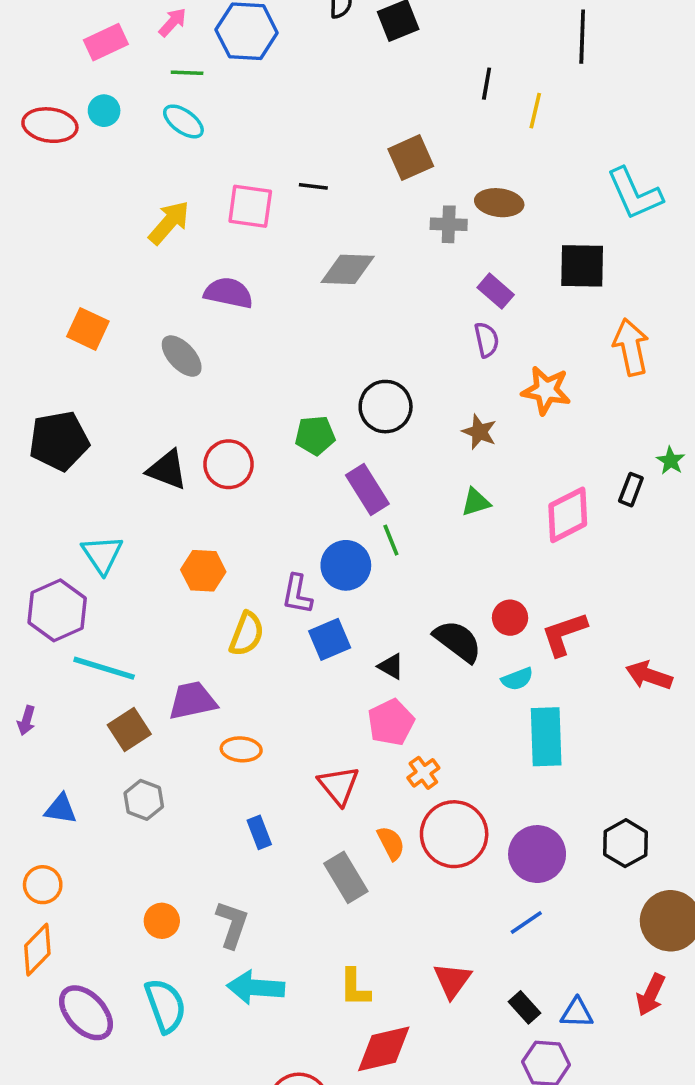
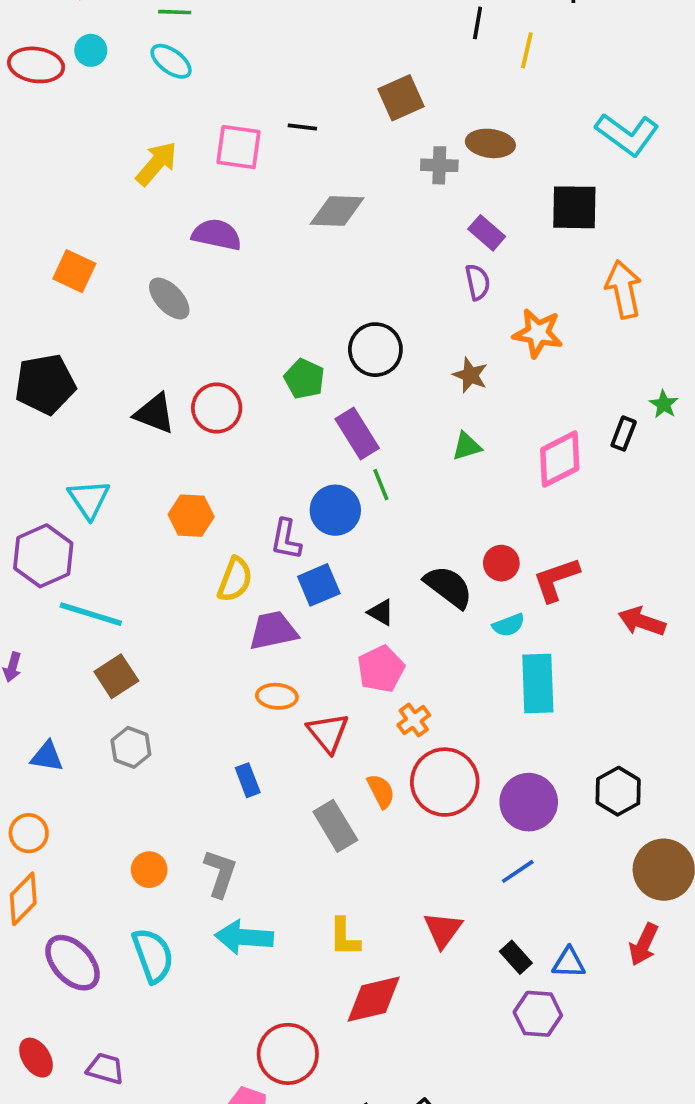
cyan L-shape: (635, 194) -> (627, 134), turned -30
green pentagon: (315, 435) -> (304, 379), turned 30
purple trapezoid: (192, 701) -> (273, 631), moved
orange ellipse: (241, 749) -> (277, 696), moved

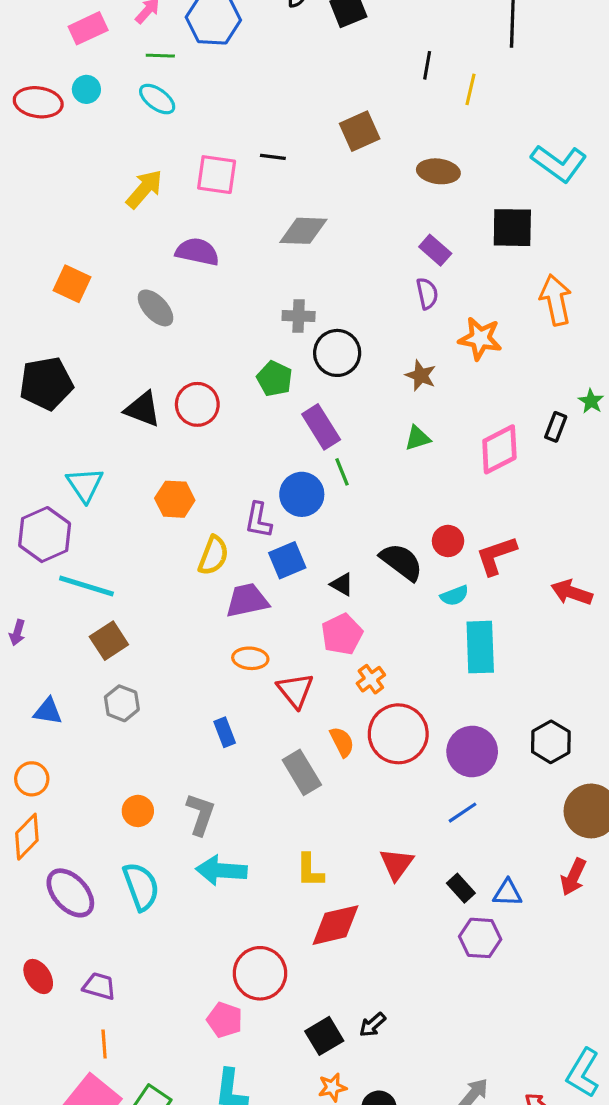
gray cross: (439, 165) -> (299, 316), moved

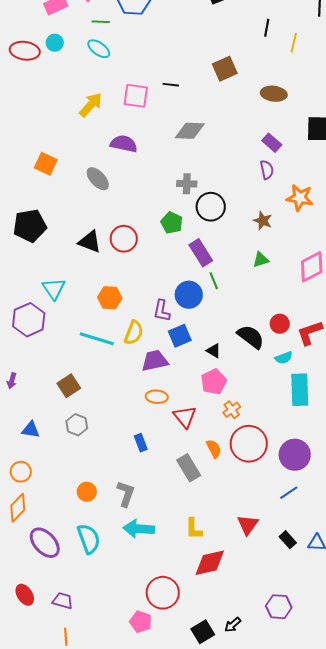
cyan line: (86, 586) -> (97, 339), moved
purple hexagon: (480, 938) -> (279, 607), moved

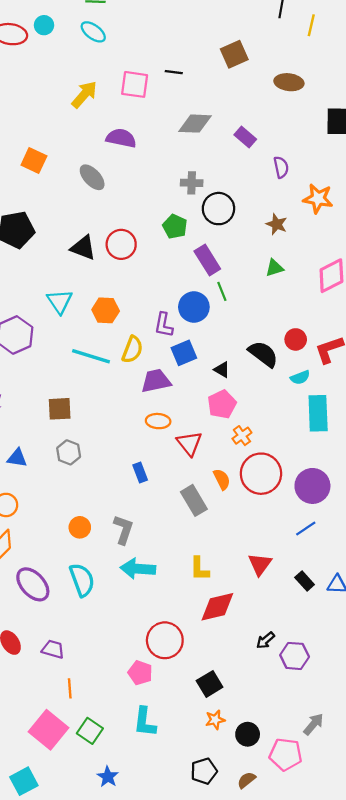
purple rectangle: (272, 143) -> (245, 137), moved
cyan triangle: (54, 289) -> (60, 301), moved
brown square: (69, 386) -> (60, 409), turned 30
black arrow: (233, 625) -> (265, 640), moved
orange line: (66, 637) -> (70, 688), moved

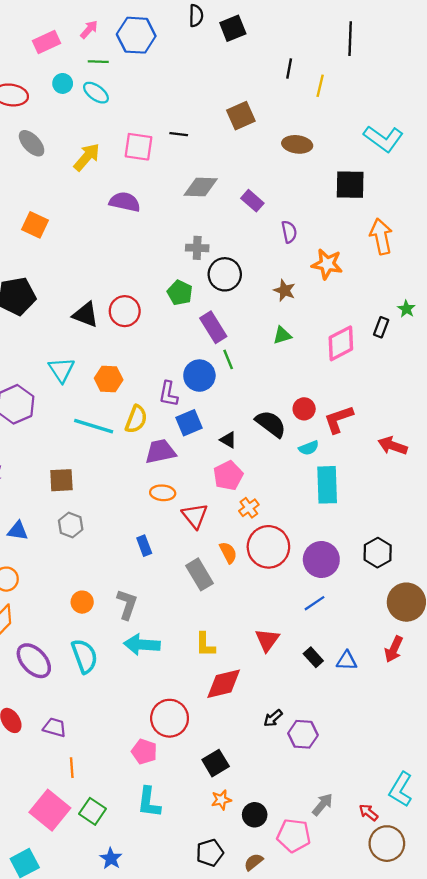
cyan circle: (44, 25) -> (63, 83), moved
gray ellipse: (92, 177) -> (32, 143), moved

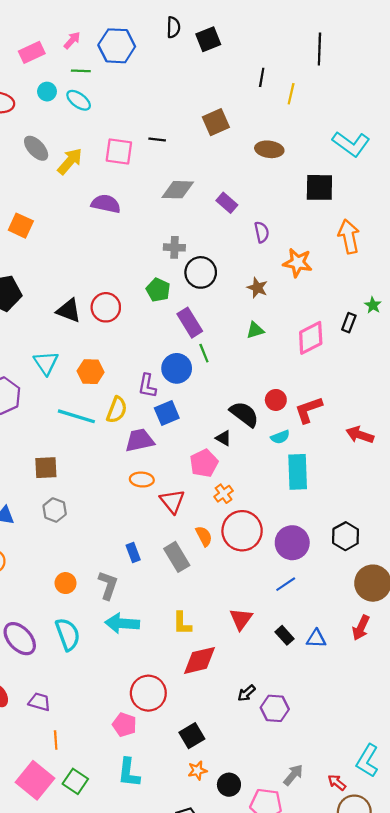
gray ellipse: (32, 143) -> (36, 148), moved
black triangle: (228, 440) -> (224, 438), moved
blue rectangle: (144, 546) -> (133, 553), moved

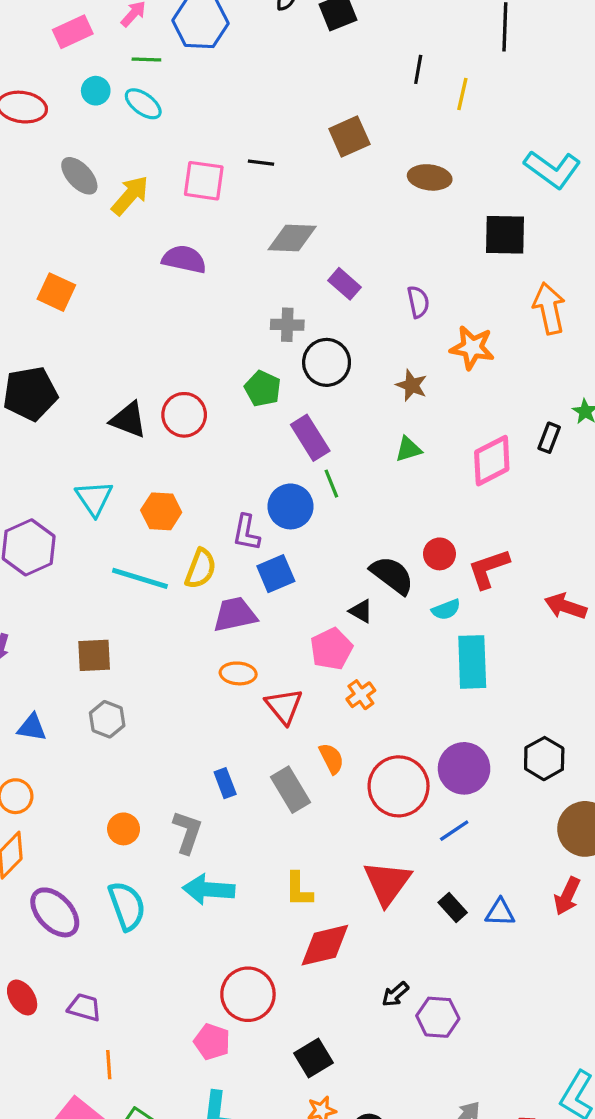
purple rectangle: (227, 203) -> (345, 284), moved
red circle: (242, 531) -> (399, 786), moved
red triangle: (241, 619) -> (387, 883), size x1.4

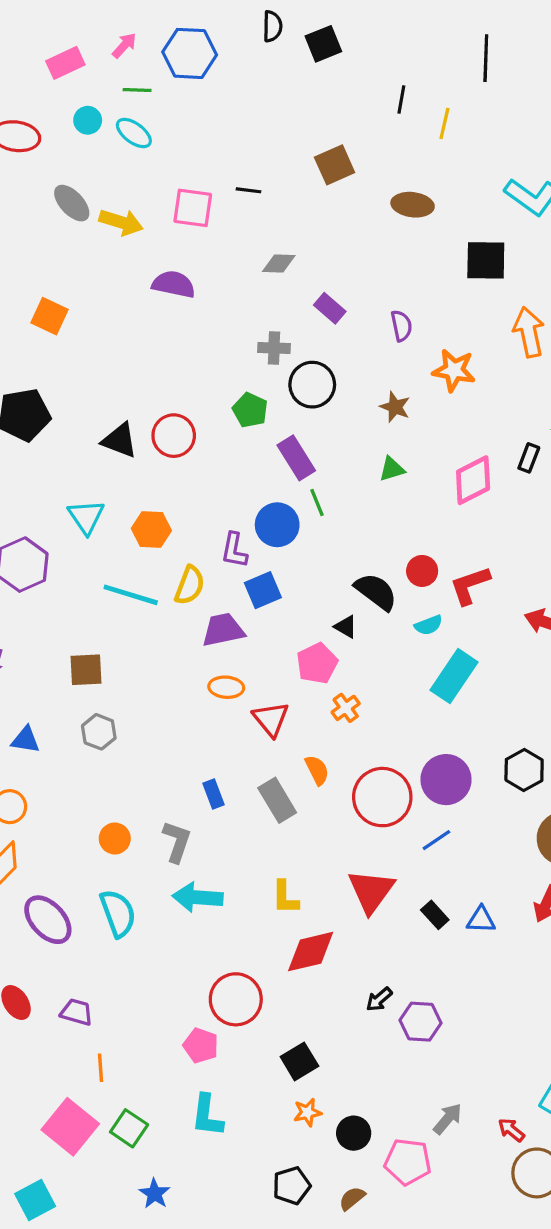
yellow arrow: (130, 195) -> (121, 222), turned 66
gray diamond: (292, 238) -> (279, 264), size x0.7
cyan rectangle: (472, 662) -> (454, 676), turned 36

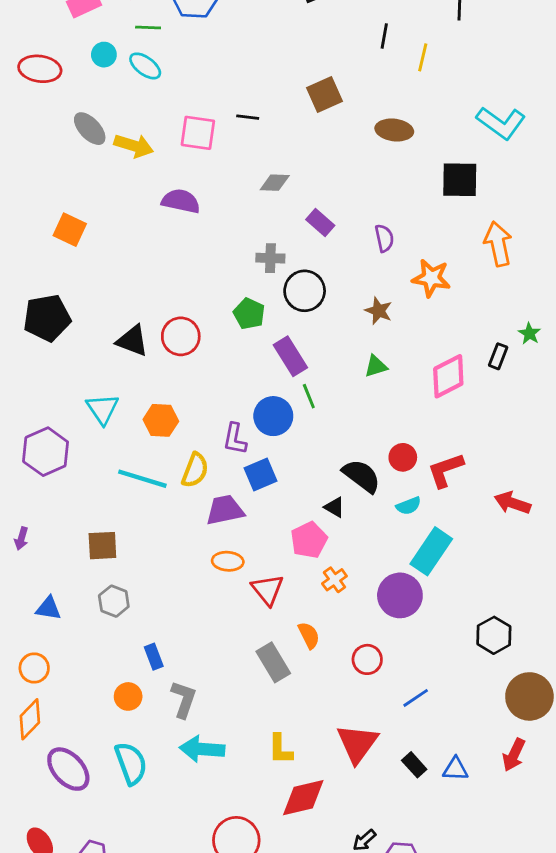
purple circle: (446, 780) -> (400, 595), moved
blue rectangle: (213, 794) -> (154, 657), moved
red circle: (382, 797) -> (367, 659), size x0.6

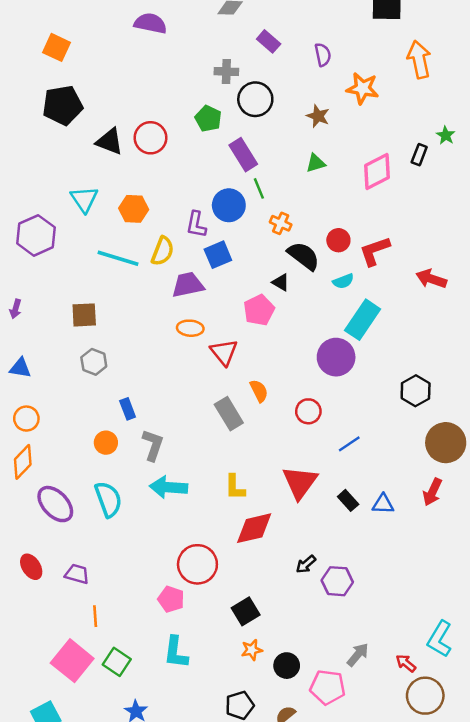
black pentagon: (47, 318) -> (63, 105), moved
orange cross: (334, 580) -> (281, 223), moved, turned -30
blue triangle: (48, 608) -> (20, 368), moved

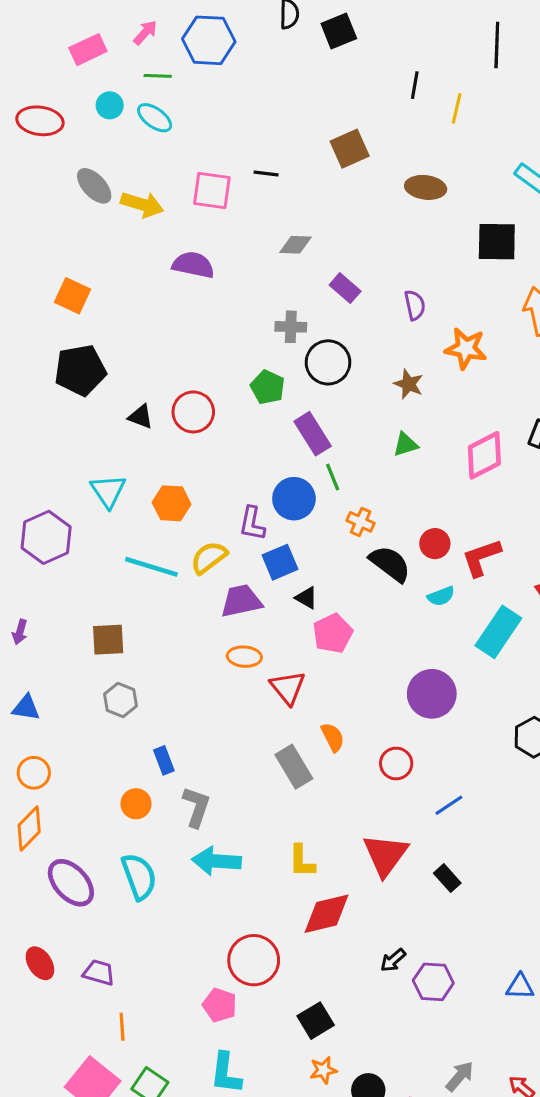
black triangle: (110, 141) -> (141, 417), size x0.7
yellow semicircle: (163, 251) -> (209, 558), turned -148
black triangle: (281, 282) -> (306, 598), moved
cyan rectangle: (363, 320) -> (498, 632), moved
blue triangle: (383, 504) -> (520, 986), moved

